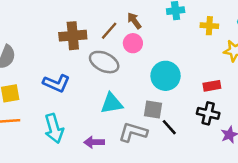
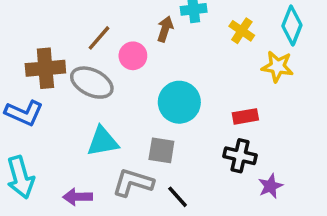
brown arrow: (134, 21) -> (165, 29), moved, turned 54
yellow cross: (209, 26) -> (242, 31), turned 30
brown cross: (73, 36) -> (45, 68), moved
black line: (169, 127) -> (178, 197), moved

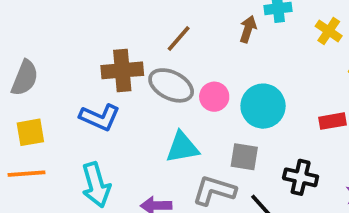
pink circle: (133, 56) -> (214, 97), moved
black cross: (240, 156) -> (301, 177), moved

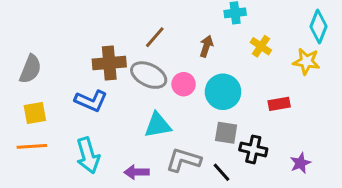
brown arrow: (248, 29) -> (206, 46), moved
yellow cross: (329, 31) -> (261, 46), moved
gray square: (244, 157) -> (226, 133), moved

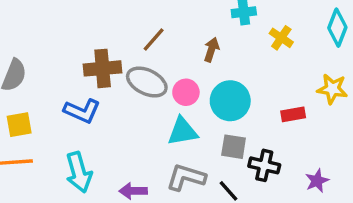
yellow cross: (261, 46) -> (281, 38), moved
yellow star: (306, 61) -> (332, 89), moved
cyan triangle: (158, 125) -> (183, 131), moved

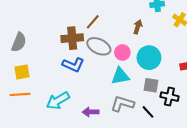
brown line: (154, 39) -> (93, 22), moved
blue L-shape: (82, 111) -> (73, 65), moved
cyan arrow: (79, 172) -> (58, 101), turned 75

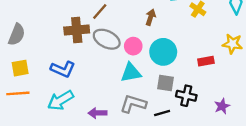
blue L-shape: (73, 65) -> (63, 69), moved
black line: (148, 112) -> (162, 113), turned -64

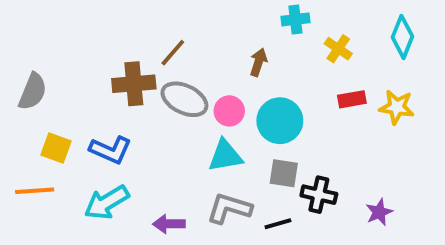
red rectangle: (206, 61) -> (352, 99), moved
yellow square: (20, 68) -> (56, 148), moved, turned 30

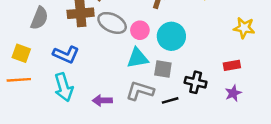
gray semicircle: (33, 91) -> (39, 18), moved
red rectangle: (352, 99) -> (232, 65), moved
yellow square: (56, 148) -> (21, 53), moved
gray square: (284, 173) -> (163, 69), moved
cyan arrow: (107, 202) -> (64, 87), turned -76

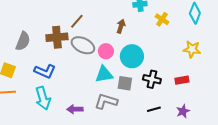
black cross: (196, 82) -> (152, 79), moved
purple star: (233, 93) -> (183, 111), moved
black line: (170, 100) -> (154, 109), moved

